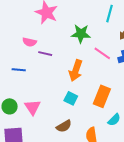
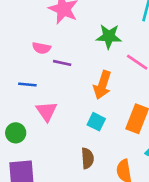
pink triangle: (33, 107) -> (46, 111), moved
brown semicircle: (64, 126) -> (87, 158), turned -63

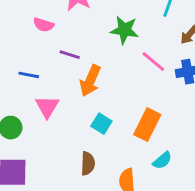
pink semicircle: (41, 48) -> (44, 25), moved
orange arrow: (102, 85) -> (90, 81), moved

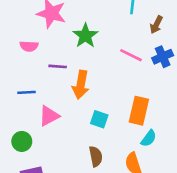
green star: (124, 30) -> (85, 36), moved, turned -30
pink triangle: (47, 107) -> (49, 116), turned 45
cyan semicircle: (162, 160) -> (149, 138), moved

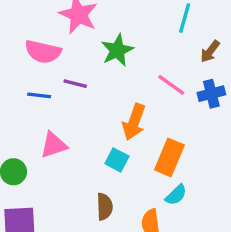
pink semicircle: (29, 46) -> (43, 52), size x1.5
orange arrow: (81, 85) -> (134, 122), moved
blue line: (27, 92) -> (39, 95), moved

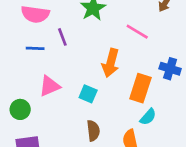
purple line: (75, 84) -> (62, 37), turned 60
blue cross: (211, 94) -> (170, 69), moved, turned 36
cyan square: (117, 160) -> (88, 94), moved

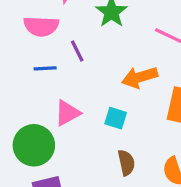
orange arrow: (111, 63) -> (140, 77), turned 64
green circle: (20, 109) -> (34, 145), size x1.6

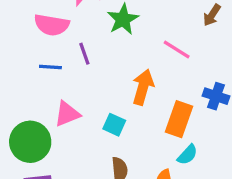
orange arrow: (140, 77) -> (143, 87), turned 116

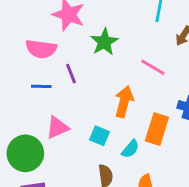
cyan semicircle: (187, 155) -> (130, 149), moved

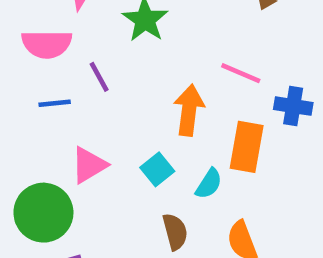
pink line: (153, 67) -> (241, 73), moved
cyan square: (100, 136) -> (157, 169), turned 36

